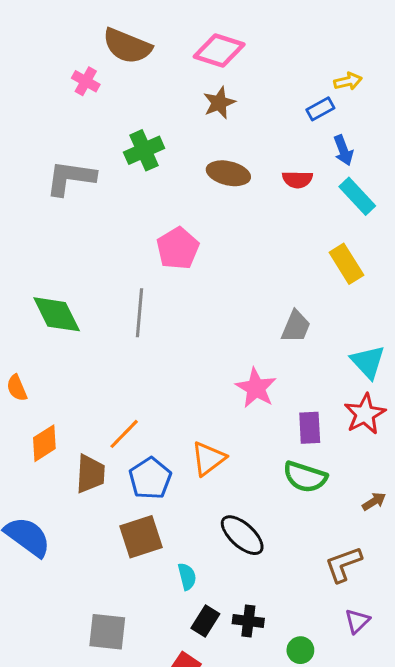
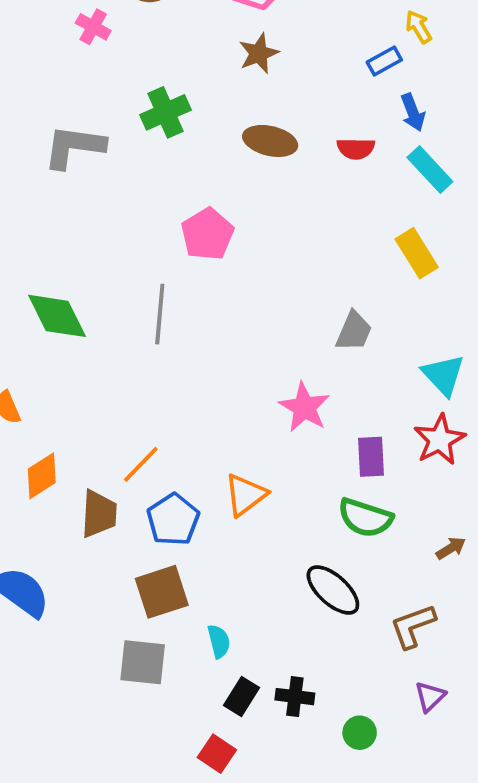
yellow arrow: (348, 81) -> (419, 27), turned -108
black ellipse: (242, 535) -> (333, 590), moved
gray square: (107, 632) -> (143, 662), moved

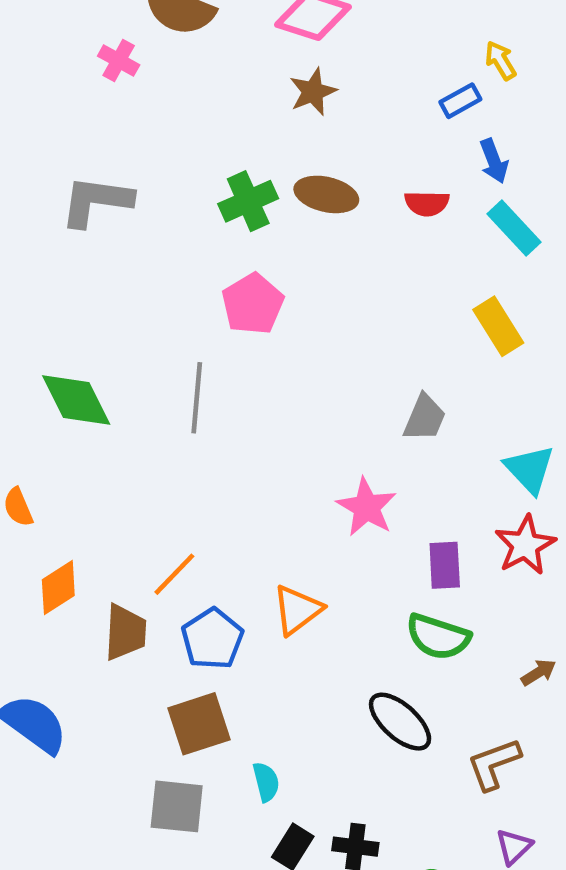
green cross: (165, 112) -> (248, 201), moved

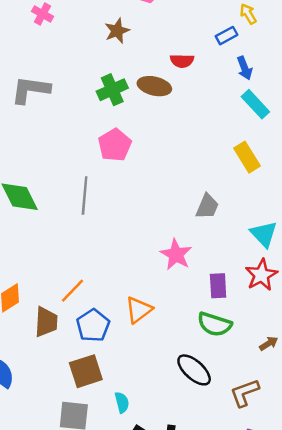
brown star: (313, 92) -> (117, 31), moved
red semicircle: (427, 203) -> (182, 61), moved

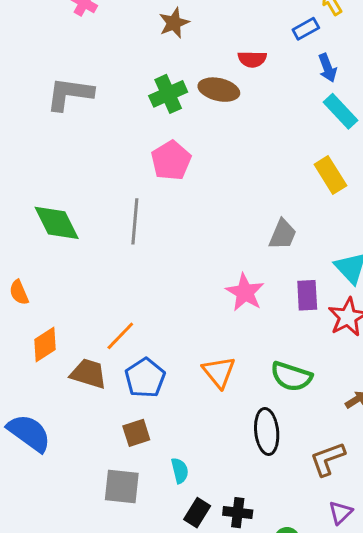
purple rectangle: (218, 286) -> (307, 295), moved
orange triangle: (139, 310) -> (219, 372), moved, turned -32
brown trapezoid: (46, 322) -> (88, 374), turned -76
black ellipse: (194, 370) -> (267, 431), turned 42
brown square: (86, 371) -> (136, 433), size x0.7

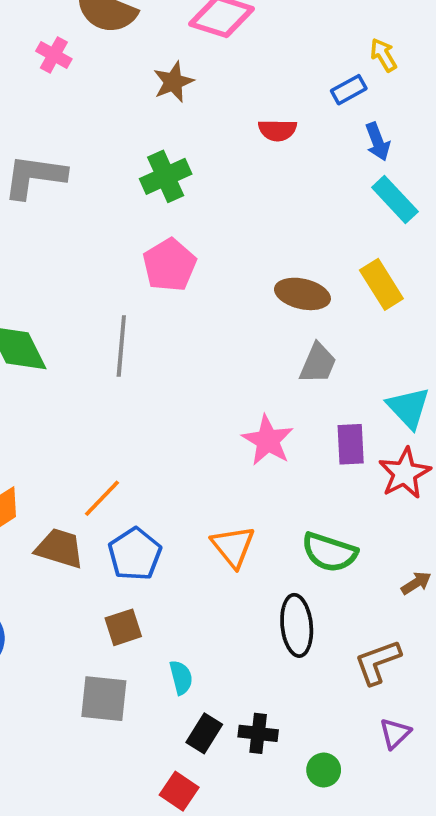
brown ellipse: (219, 90) -> (302, 294), moved

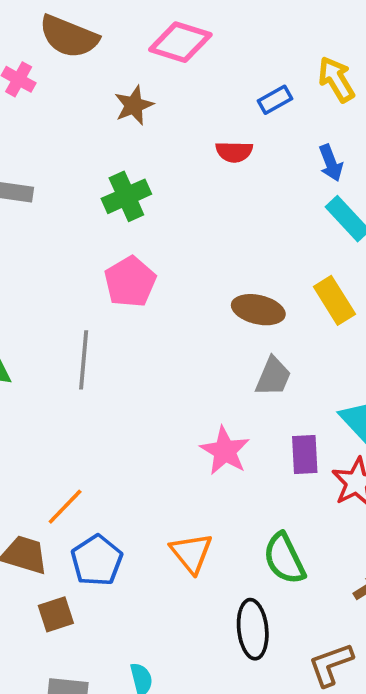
yellow arrow: (383, 55) -> (336, 79), size x1.4
blue rectangle: (349, 90) -> (275, 100), moved
green semicircle: (329, 552) -> (284, 559), turned 46
brown square: (123, 627) -> (56, 614), moved

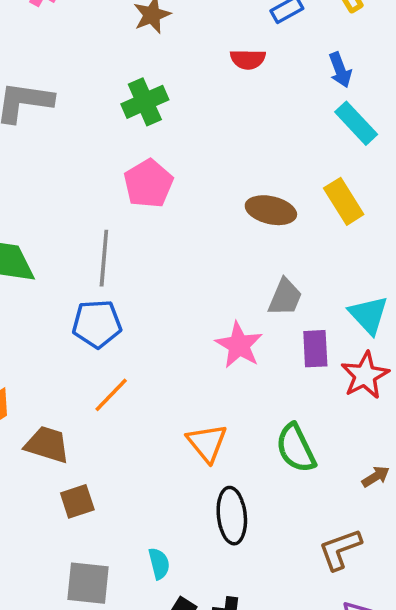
gray trapezoid: (273, 377) -> (285, 297), moved
orange line: (65, 507) -> (111, 395), moved
blue pentagon: (97, 560) -> (97, 324), moved, turned 30
black ellipse: (253, 629) -> (232, 516), moved

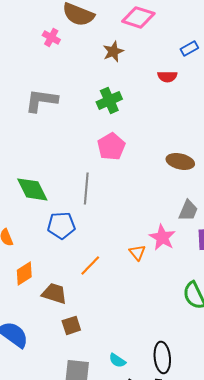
blue pentagon: (97, 324) -> (61, 225), moved
orange triangle: (207, 443) -> (137, 252), moved, size x0.7
black ellipse: (232, 516) -> (162, 357), moved
cyan semicircle: (159, 564) -> (117, 360), turned 138

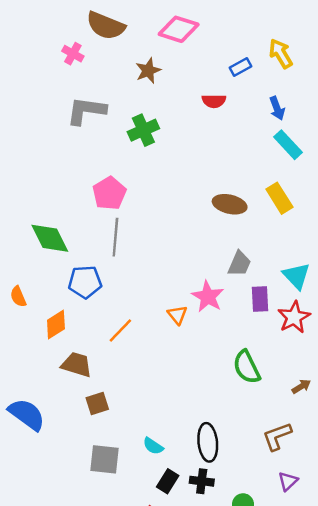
gray L-shape: (41, 100) -> (86, 111), moved
pink pentagon: (111, 146) -> (109, 193), moved
orange diamond: (24, 273) -> (56, 324), moved

